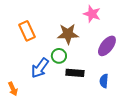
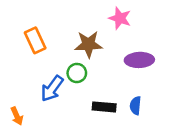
purple ellipse: (107, 46) -> (139, 60), turned 50
black rectangle: (75, 73) -> (104, 107), moved

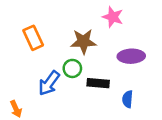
black rectangle: (104, 107) -> (98, 83), moved

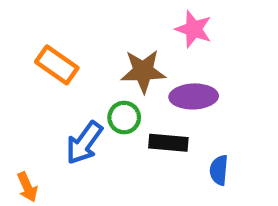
orange rectangle: (33, 38) -> (57, 65), turned -30
purple ellipse: (131, 56) -> (194, 96), moved

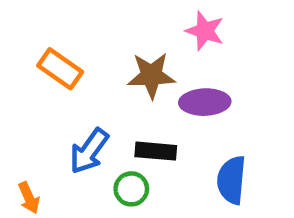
green circle: (124, 118) -> (131, 189), moved
black rectangle: (168, 143) -> (156, 151), moved
blue semicircle: (219, 170) -> (231, 180), size x1.5

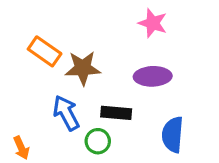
brown star: (151, 75) -> (83, 68), moved
blue arrow: (89, 151) -> (66, 113), turned 116

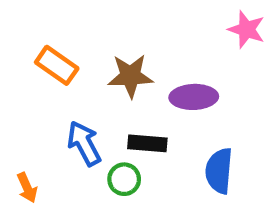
pink star: (153, 23) -> (246, 29), moved
brown star: (83, 68) -> (130, 76), moved

